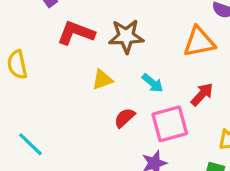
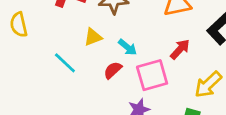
cyan arrow: (153, 83) -> (128, 47), moved
cyan line: (30, 144) -> (65, 63), moved

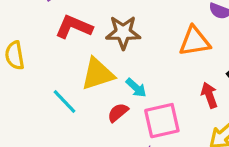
yellow triangle: (93, 37) -> (98, 74), size x1.6
red arrow: (180, 49) -> (209, 95), moved, turned -65

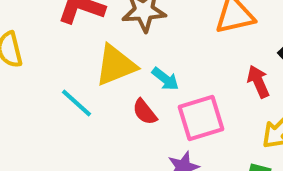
red semicircle: (118, 113) -> (145, 112), turned -85

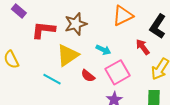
cyan arrow: (165, 79) -> (103, 50), moved

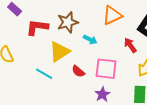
cyan arrow: (103, 50) -> (90, 39), moved
pink square: (118, 72) -> (106, 69), turned 35

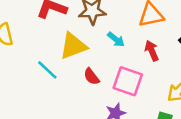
red arrow: (130, 45) -> (152, 51), moved

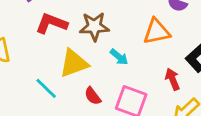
red arrow: (152, 51) -> (173, 79), moved

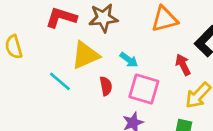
cyan arrow: (119, 57) -> (129, 60), moved
red semicircle: (93, 96) -> (106, 86), turned -150

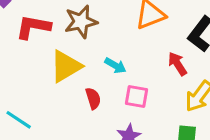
cyan line: (60, 81) -> (19, 120), moved
pink square: (144, 89) -> (137, 97), size x0.7

